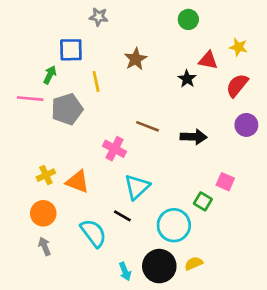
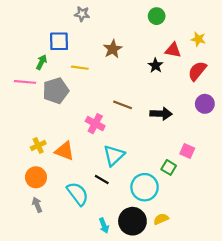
yellow line: (96, 81) -> (80, 68), turned -70

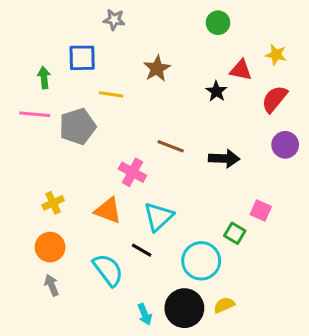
green arrow: (41, 62) -> (44, 78), moved, turned -32
orange triangle: (64, 151) -> (108, 210), moved

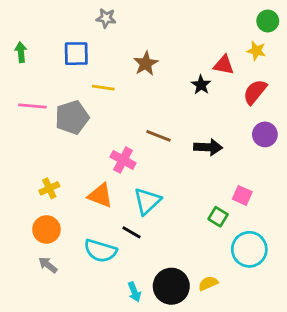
green circle: (218, 23) -> (268, 21), moved
green arrow: (44, 78) -> (21, 52), moved
cyan circle: (201, 261) -> (249, 249), moved
cyan semicircle: (108, 270) -> (100, 251), turned 144
gray arrow: (52, 285) -> (48, 265), turned -30

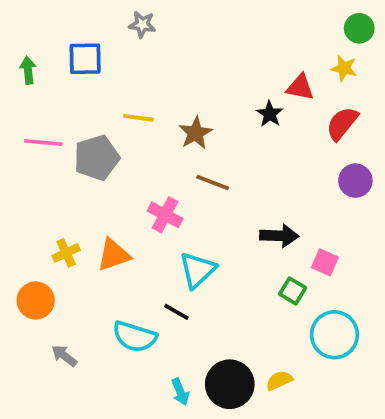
blue square: (76, 54) -> (85, 59), moved
brown star: (146, 64) -> (196, 133), moved
black arrow: (208, 147) -> (279, 236), moved
orange triangle: (100, 195) -> (114, 255), moved, turned -40
orange circle: (46, 229) -> (36, 300), moved

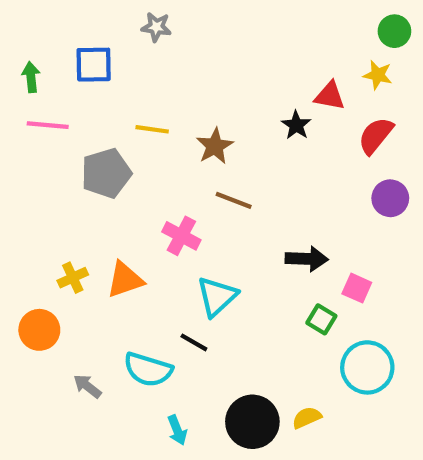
pink line: (43, 143) -> (48, 125), moved
gray arrow: (64, 356) -> (87, 386), moved
cyan arrow: (180, 392) -> (177, 430), moved

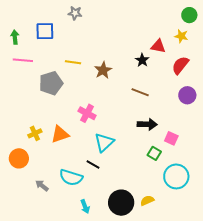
brown line: (234, 200) -> (140, 92), moved

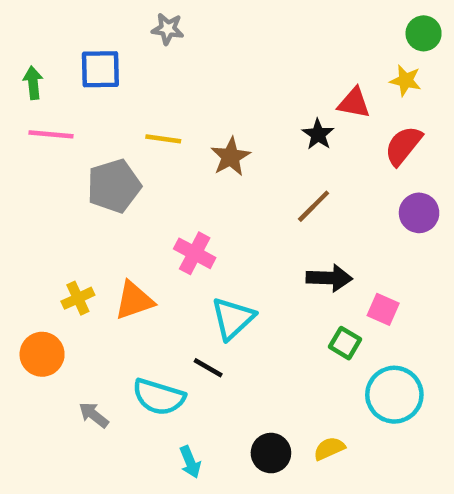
brown line: (140, 92) -> (314, 206), turned -66
black circle: (121, 203) -> (271, 453), size x0.7

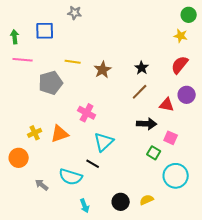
red triangle: (354, 103) -> (167, 105), moved
black star: (318, 134) -> (142, 68), moved

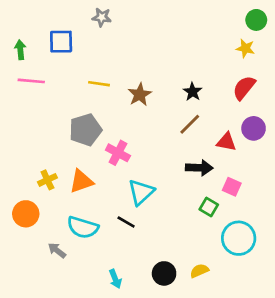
gray pentagon: (51, 83) -> (85, 130), moved
cyan semicircle: (71, 177) -> (83, 227), moved

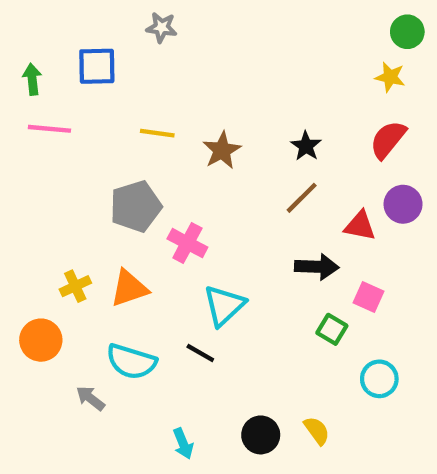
cyan circle: (239, 238) -> (379, 379), size x0.7
yellow semicircle: (199, 271) -> (317, 431), turned 78

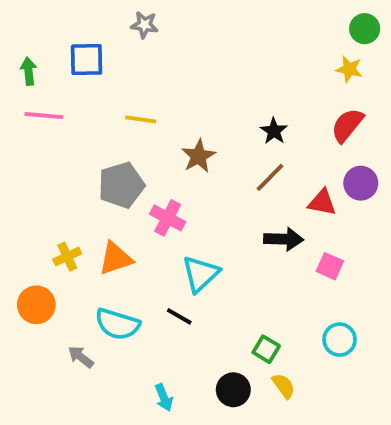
brown star: (222, 150) -> (199, 156), moved
green square: (332, 329) -> (266, 349), moved

